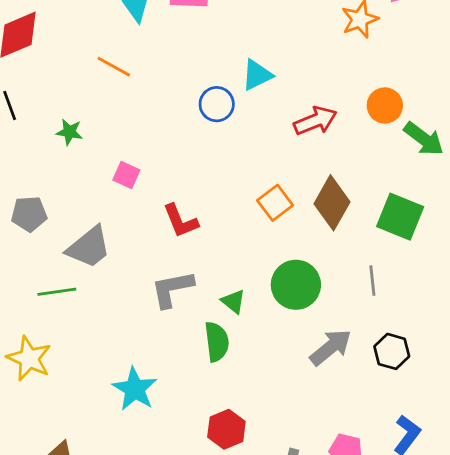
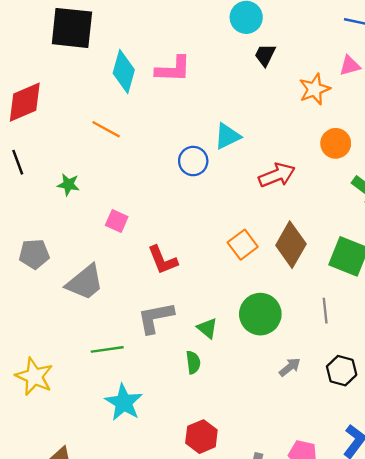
orange circle: (385, 106) -> (336, 143), moved
green line: (57, 292) -> (107, 349), moved
green semicircle: (217, 342) -> (193, 362), size x0.7
gray arrow: (331, 347) -> (290, 367), size x0.6

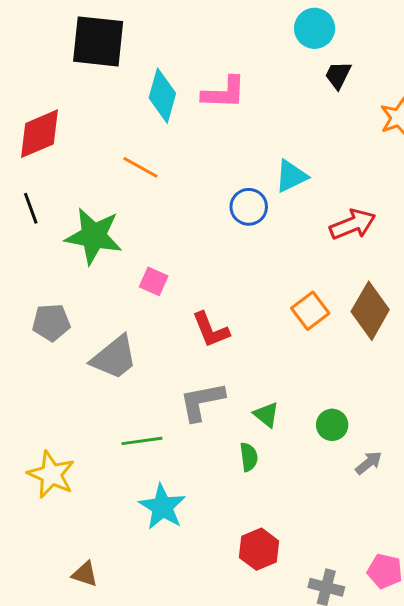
green star: (68, 185) -> (94, 236), size x2.0
green circle: (260, 314) -> (332, 425), moved, size x0.6

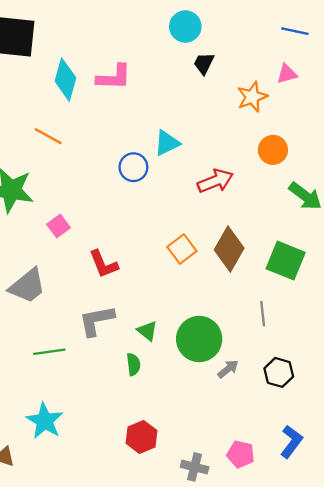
pink square: (154, 281) -> (58, 226), turned 30
green circle: (332, 425) -> (199, 339), size x1.8
cyan star: (162, 507) -> (45, 421), moved

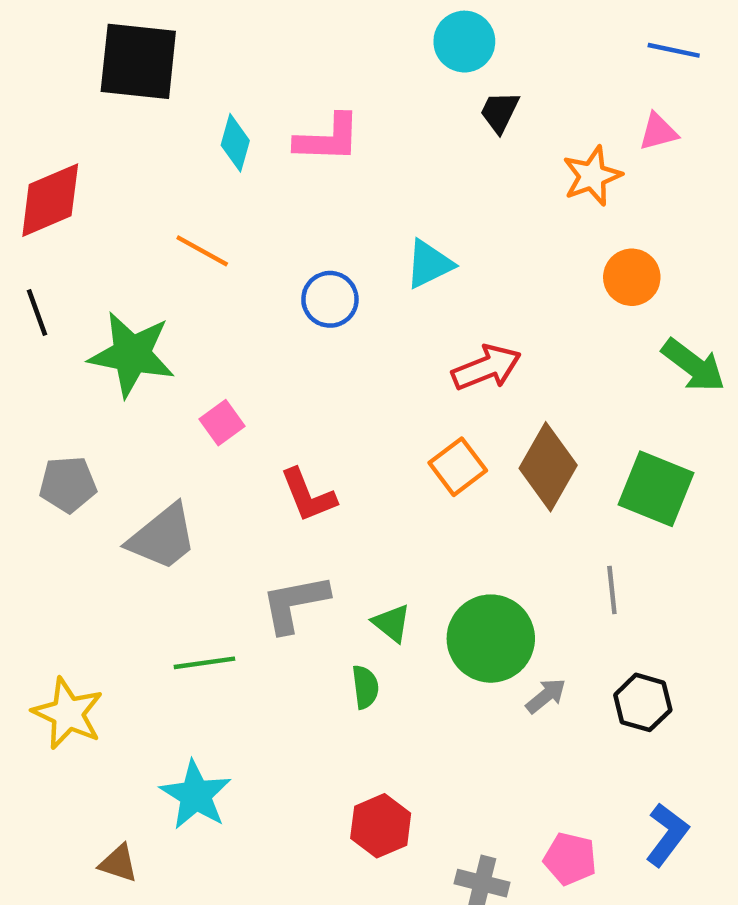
cyan diamond: (65, 80) -> (235, 143), size x0.7
blue circle: (133, 167) -> (330, 299), moved
red arrow: (215, 181) -> (486, 368), moved

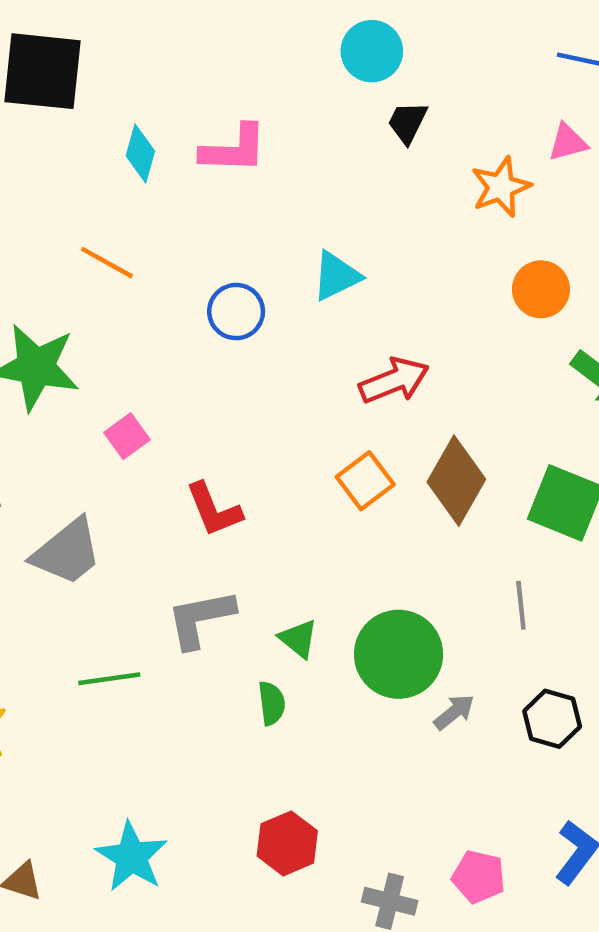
cyan star: (196, 795) -> (131, 857), moved

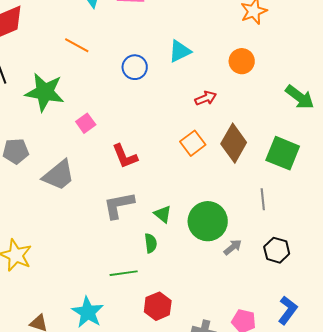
orange circle: (541, 289) -> (242, 61), moved
red arrow: (394, 381) -> (206, 98), size x0.7
green line: (109, 679) -> (124, 273), moved

